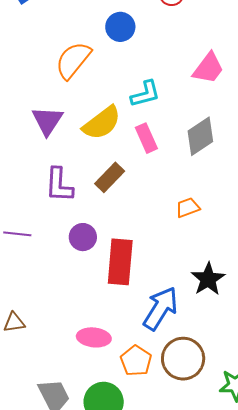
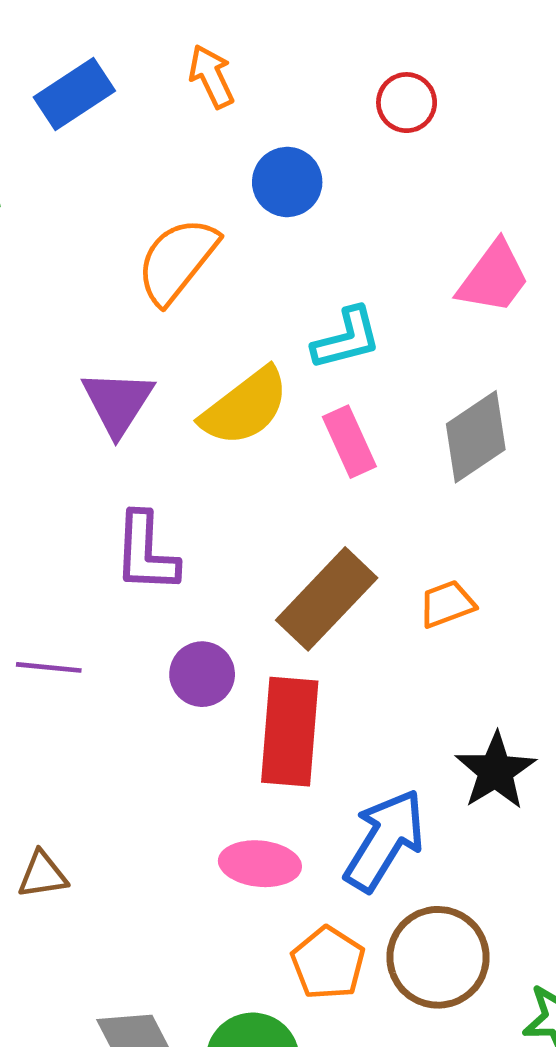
brown rectangle: (110, 177) -> (327, 599), moved, size x1.4
pink ellipse: (94, 337) -> (260, 864), moved

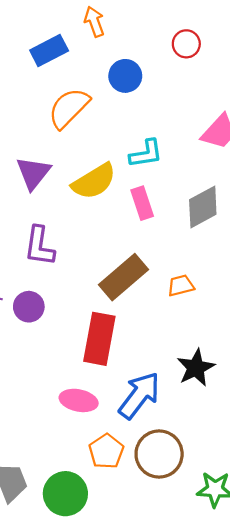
blue rectangle: (74, 94) -> (49, 51), moved
purple circle: (202, 674) -> (29, 307), moved

